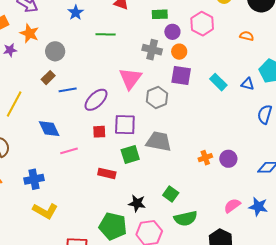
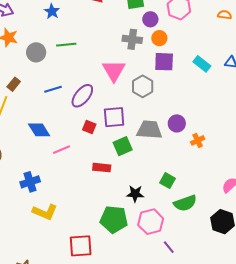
green line: (106, 34) -> (66, 45), moved
brown rectangle: (48, 78) -> (14, 84), moved
red square: (99, 132) -> (89, 127), turned 32
purple circle: (228, 159) -> (177, 123), moved

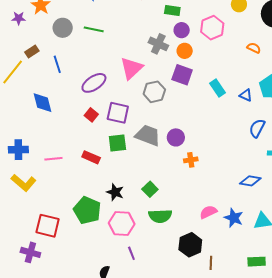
blue line: (53, 89) -> (57, 64), moved, turned 72
pink line: (61, 150) -> (53, 159), moved

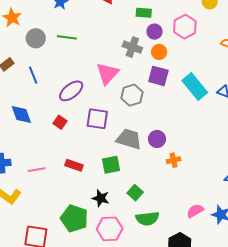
cyan rectangle: (218, 88) -> (195, 86), size x1.5
red square: (91, 115) -> (60, 122), moved
green square: (117, 143) -> (111, 165), moved

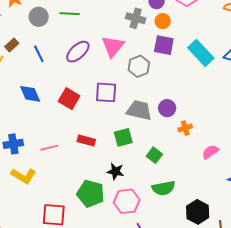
purple ellipse: (71, 91) -> (78, 52), moved
red square: (60, 122) -> (69, 99), size x1.5
green square: (135, 193) -> (154, 155), moved
pink semicircle: (195, 211) -> (210, 152), moved

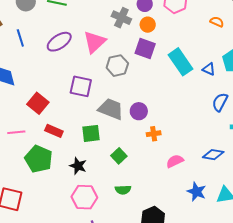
red square: (69, 99) -> (38, 103), moved
green semicircle: (164, 188) -> (123, 190), size x0.7
green pentagon: (91, 194) -> (39, 159), moved

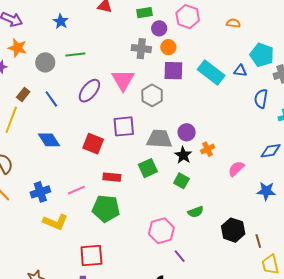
red square: (38, 103) -> (93, 144), moved
black star: (78, 166) -> (183, 155), moved, turned 30

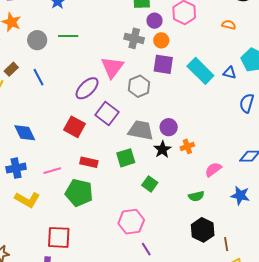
purple ellipse: (89, 91) -> (87, 88), moved
purple square: (124, 126) -> (107, 114), turned 35
blue diamond: (49, 140) -> (25, 133), moved
green square: (181, 181) -> (150, 184), moved
green semicircle: (196, 212) -> (196, 196), moved

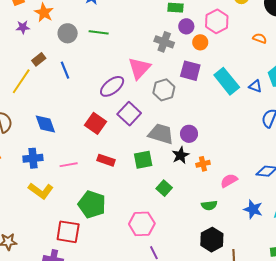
orange circle: (161, 40) -> (200, 42), moved
orange cross: (187, 146) -> (203, 164), moved
green pentagon: (79, 193) -> (92, 204), moved

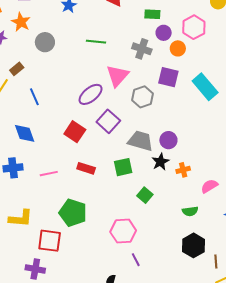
green line: (99, 32) -> (96, 42), moved
blue line: (65, 70) -> (34, 97), moved
yellow L-shape: (41, 191) -> (21, 218), moved, turned -30

